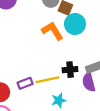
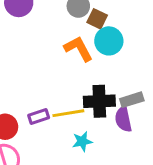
black cross: (70, 70) -> (99, 101), size x1.5

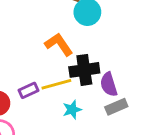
orange L-shape: (79, 49) -> (59, 44), moved
gray rectangle: (132, 100) -> (116, 107), moved

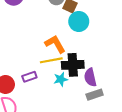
yellow line: (56, 84) -> (51, 60), moved
cyan star: (72, 110) -> (61, 79), moved

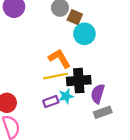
purple rectangle: (29, 77) -> (51, 101), moved
purple semicircle: (90, 77) -> (98, 94), turned 30

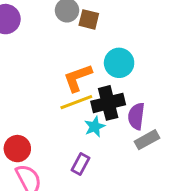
cyan circle: (84, 34) -> (119, 63), moved
orange L-shape: (60, 58) -> (78, 78), turned -70
purple rectangle: (51, 101) -> (81, 164), moved, turned -32

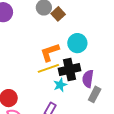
brown square: (89, 19) -> (58, 14), turned 32
gray rectangle: (147, 140) -> (95, 94), turned -35

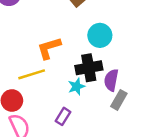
orange L-shape: (50, 52) -> (49, 48), moved
yellow line: (48, 68) -> (32, 74), moved

